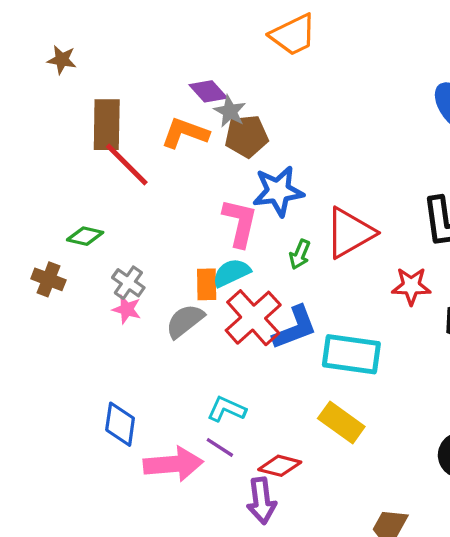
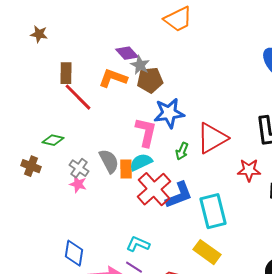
brown rectangle: (107, 125) -> (66, 73), size x0.7
gray semicircle: (185, 321) -> (109, 161), moved, turned 100
cyan rectangle: (351, 354) -> (213, 211), turned 68

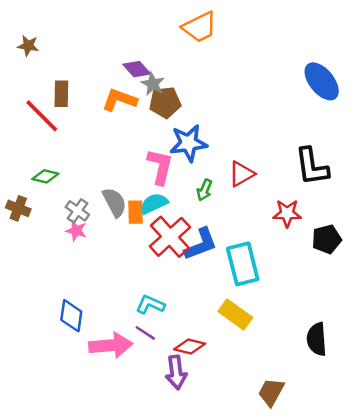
red line: (78, 97) -> (42, 116), moved
red triangle: (212, 138) -> (241, 174), size x0.7

